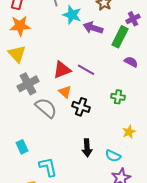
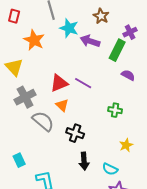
orange star: (20, 26) -> (34, 40), moved, turned 30
black cross: (81, 107) -> (75, 133), moved

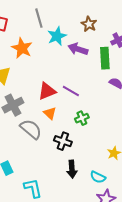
cyan star: (69, 28) -> (57, 36), turned 30
green rectangle: (117, 50) -> (105, 58), turned -30
green cross: (115, 110) -> (82, 118), moved, turned -32

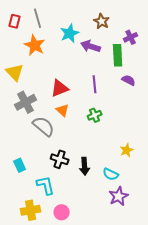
gray line: (39, 18) -> (38, 18), moved
purple line: (71, 91) -> (95, 84), moved, turned 54
black cross: (63, 141) -> (60, 159), moved

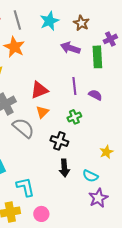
cyan star: (70, 33) -> (49, 21), moved
purple semicircle: (129, 80) -> (95, 95), moved
orange triangle: (63, 110) -> (42, 112), turned 32
black cross: (60, 159) -> (59, 141), moved

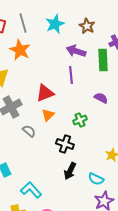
purple line: (74, 86) -> (71, 75), moved
gray semicircle: (23, 128) -> (29, 131), size x0.6
black arrow: (64, 168) -> (70, 171), turned 30
cyan L-shape: (25, 187) -> (31, 190), turned -30

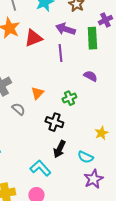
red triangle: (45, 93) -> (33, 38), moved
cyan L-shape: (31, 190) -> (40, 168), moved

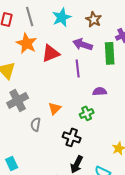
purple semicircle: (90, 76) -> (100, 91), moved, turned -32
gray semicircle: (18, 109) -> (36, 124), turned -120

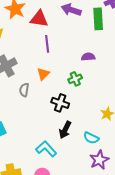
red triangle: (51, 53) -> (39, 19), turned 30
purple line: (78, 68) -> (47, 44), moved

